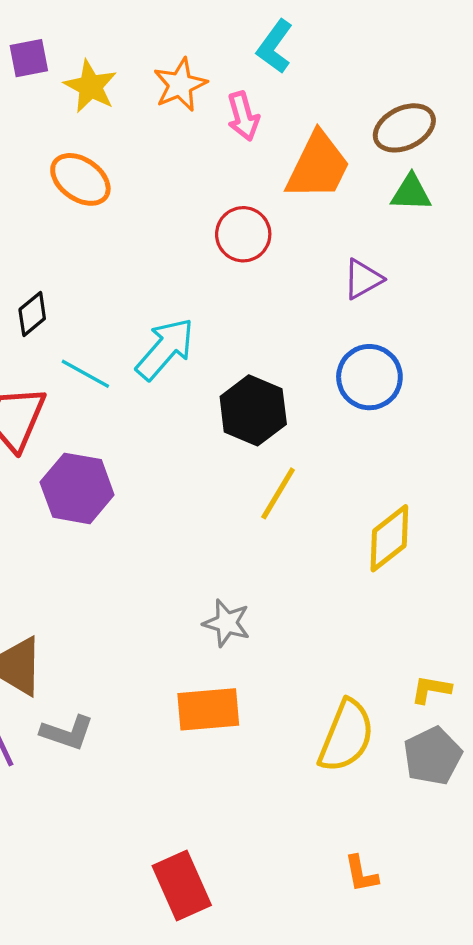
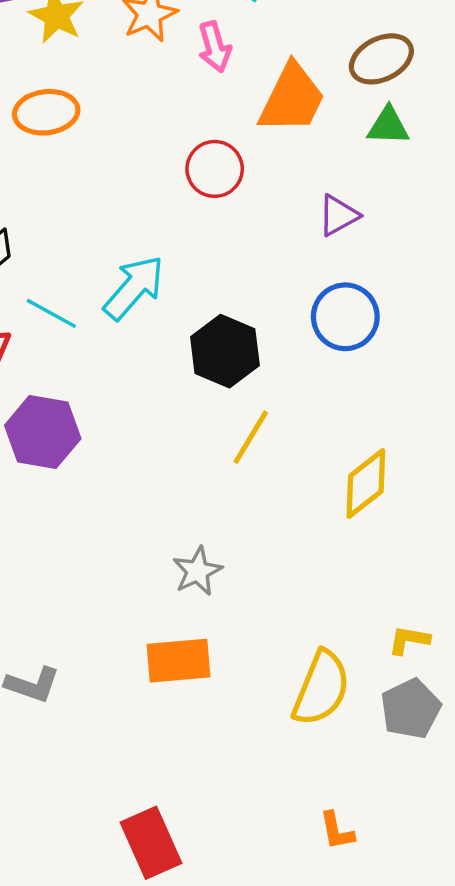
orange ellipse: (80, 179) -> (46, 112), turned -42
gray star: (227, 623) -> (197, 571), turned 30

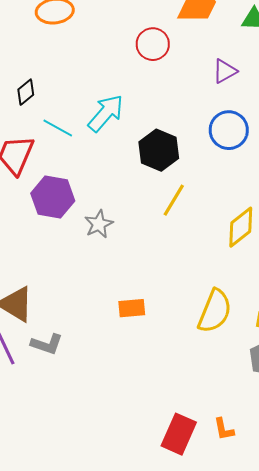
gray star: (197, 571) -> (99, 224), moved
orange rectangle: (179, 661) -> (132, 308), moved, size x0.7
yellow semicircle: (321, 688) -> (215, 311), moved
red rectangle: (151, 843) -> (179, 434), moved, turned 48

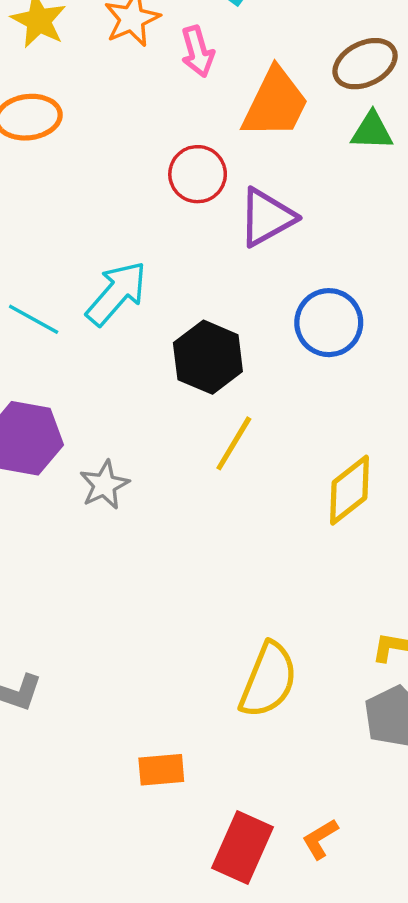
purple triangle: (225, 71) -> (267, 217), moved, size x1.4
orange rectangle: (132, 308) -> (161, 770), moved
yellow semicircle: (215, 311) -> (268, 680), moved
orange L-shape: (224, 429) -> (320, 839), turned 70

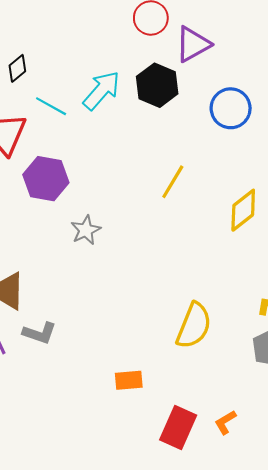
black hexagon: (208, 357) -> (157, 85), moved
gray star: (104, 485) -> (86, 230), moved

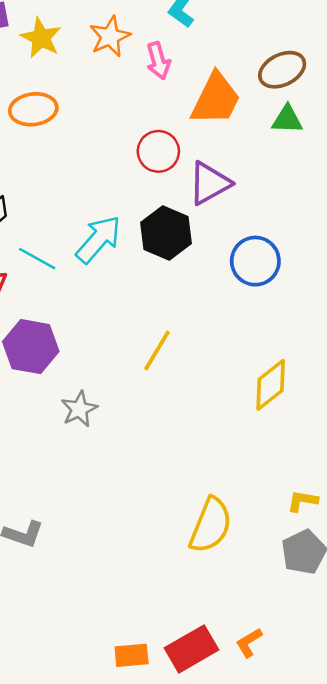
yellow line: (173, 182) -> (157, 350), moved
orange rectangle: (129, 380) -> (132, 655), moved
red rectangle: (178, 427) -> (192, 649), turned 36

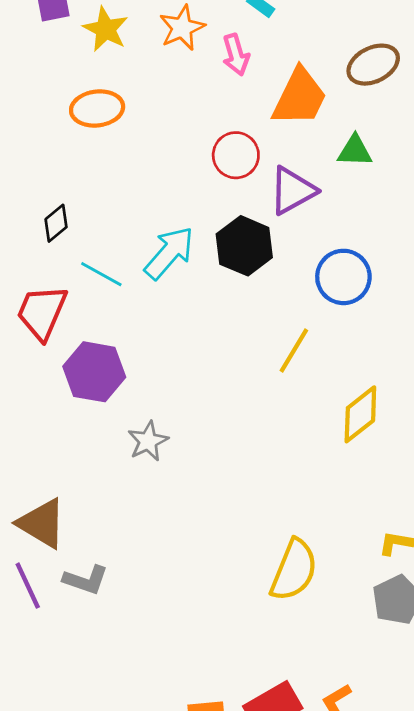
green triangle: (287, 119) -> (355, 151), moved
yellow line: (157, 350) -> (294, 351), moved

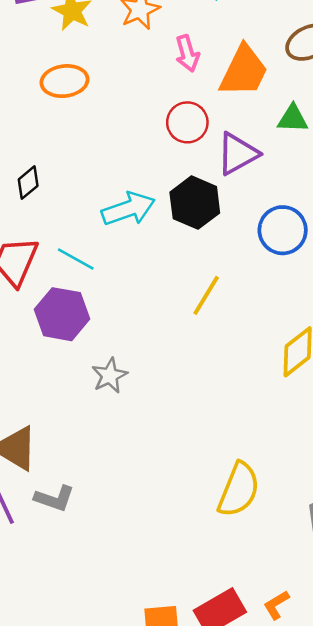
pink arrow: (236, 55) -> (187, 53), moved
cyan arrow: (169, 253) -> (128, 209), turned 30
cyan line: (101, 274) -> (76, 259), moved
yellow line: (294, 351) -> (206, 295), moved

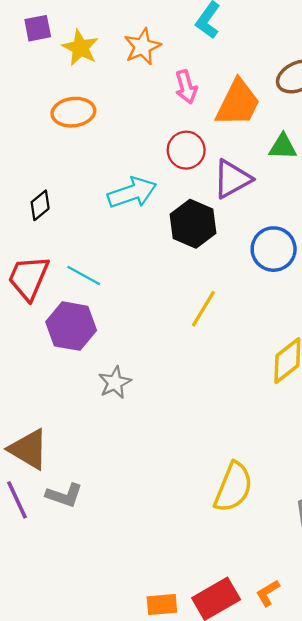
cyan arrow: (128, 209) -> (132, 193), moved

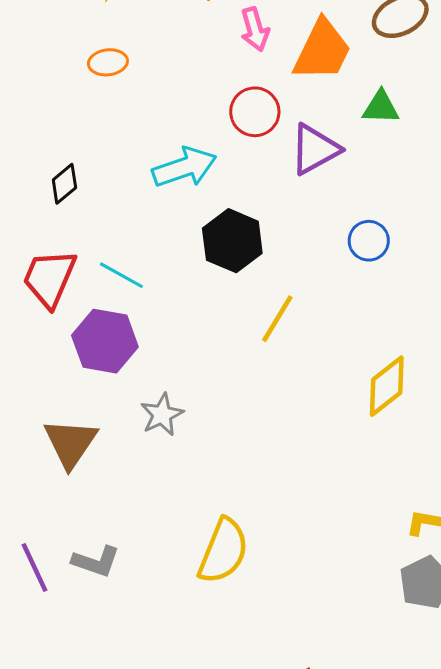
orange ellipse: (73, 112) -> (108, 62), size x0.7
black hexagon: (193, 224) -> (232, 241), moved
blue circle: (274, 249) -> (369, 241), size x0.7
brown triangle: (29, 449) -> (70, 443), moved, turned 33
yellow semicircle: (233, 487) -> (223, 551), moved

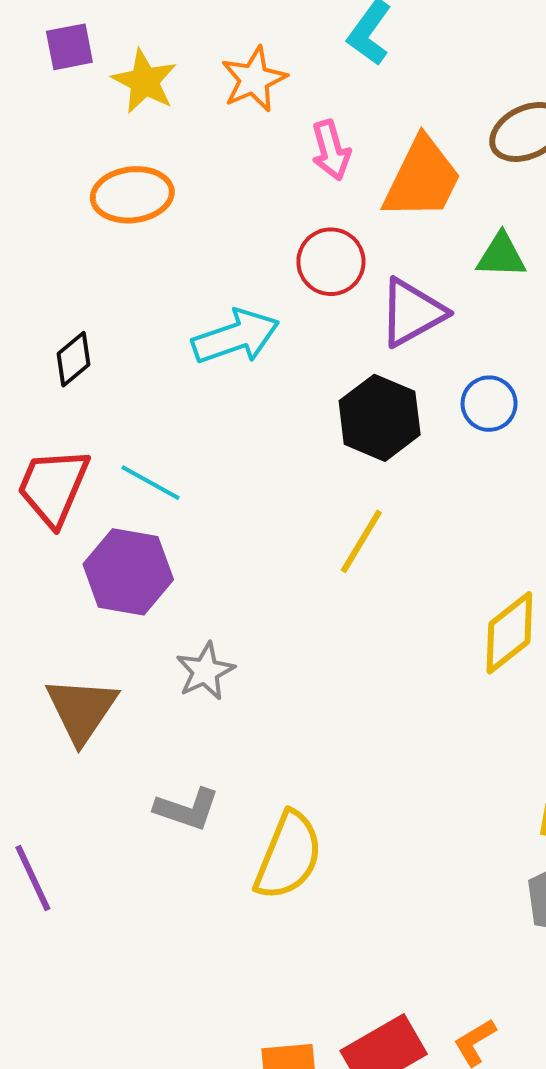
orange ellipse: (108, 62) -> (132, 195), size x1.5
black hexagon: (232, 241) -> (380, 418), moved
blue circle: (369, 241) -> (489, 404), moved
gray L-shape: (96, 561) -> (187, 809), moved

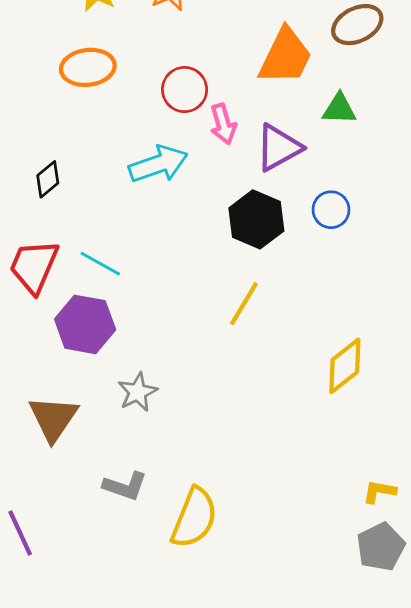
pink arrow: (331, 150) -> (223, 124), moved
red circle: (331, 262) -> (185, 90), moved

